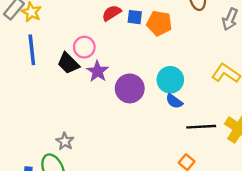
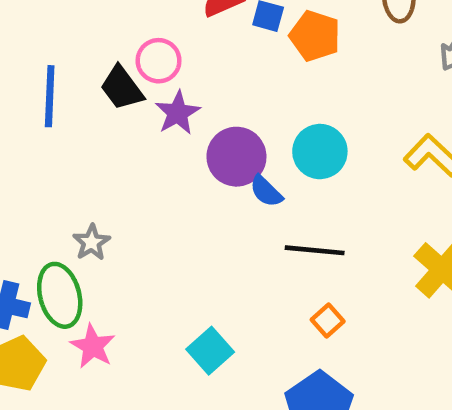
blue line: (32, 50) -> (50, 96), moved
blue semicircle: (174, 101) -> (266, 191), moved
black line: (201, 127) -> (315, 250), moved

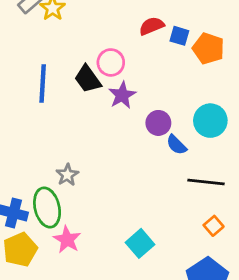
purple circle: (236, 157) -> (158, 123), size x0.7

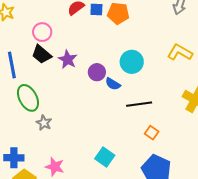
pink circle: (111, 62) -> (42, 32), moved
green ellipse: (47, 208) -> (28, 98), moved

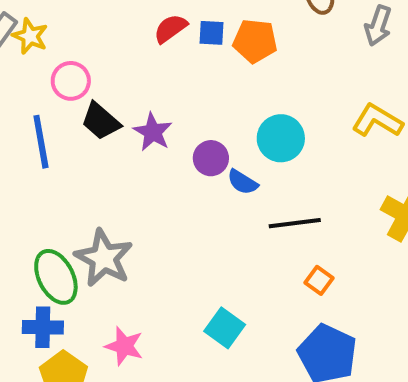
pink circle: (42, 32) -> (71, 81), moved
green ellipse: (28, 98) -> (56, 277), moved
gray star: (44, 123) -> (104, 258), size x1.8

